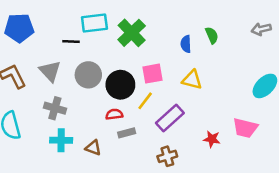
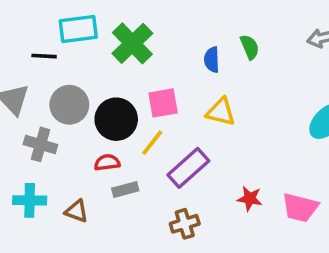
gray cross: (55, 108) -> (40, 144), moved
pink trapezoid: (245, 128) -> (300, 208), moved

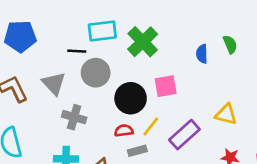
gray circle: (69, 105) -> (96, 73), moved
yellow triangle: (221, 112) -> (226, 114), moved
yellow line: (152, 143) -> (151, 127), moved

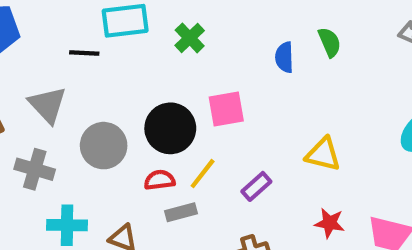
green cross: (143, 42) -> (190, 38), size x0.6
gray circle: (96, 73) -> (104, 146), moved
gray cross: (74, 117) -> (35, 169), moved
purple rectangle: (184, 135) -> (256, 186), size x0.6

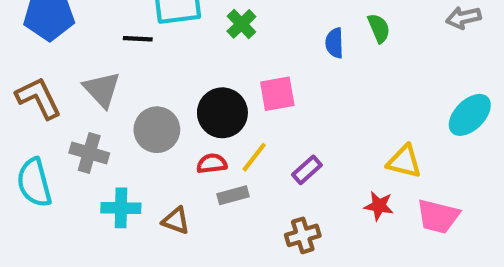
yellow triangle: (323, 154) -> (404, 161), moved

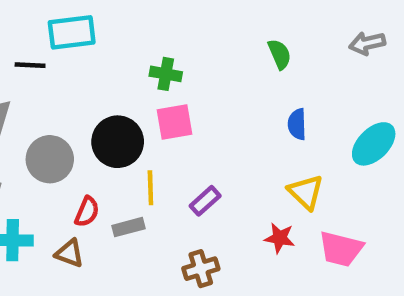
green cross: (241, 24) -> (166, 74), moved, turned -36
blue semicircle: (334, 43) -> (297, 124), moved
yellow line: (254, 157) -> (150, 188), turned -40
yellow triangle: (404, 161) -> (306, 192), turned 30
red semicircle: (212, 164) -> (87, 212), moved, turned 120

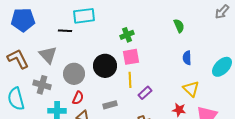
gray arrow: (367, 43) -> (222, 12), moved, turned -35
green cross: (166, 74) -> (127, 35), turned -32
yellow line: (150, 188) -> (130, 80), moved
red semicircle: (87, 212) -> (78, 98), moved

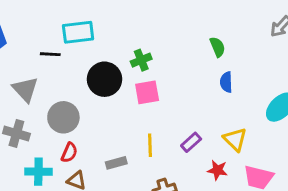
blue semicircle: (187, 58) -> (226, 82), moved
black circle: (105, 66) -> (104, 79), moved
yellow line: (130, 80) -> (150, 145), moved
purple rectangle: (145, 93) -> (191, 142), moved

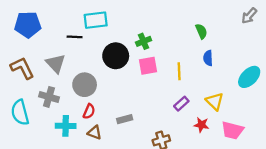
yellow line: (150, 145) -> (179, 71), moved

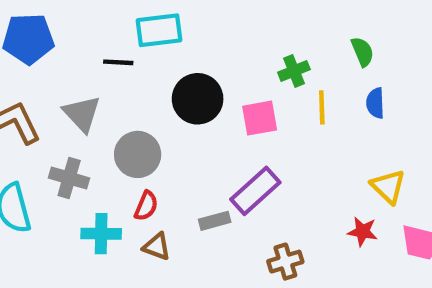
green cross: (144, 41) -> (294, 71), moved
yellow line: (179, 71) -> (322, 107), moved
purple rectangle: (181, 104) -> (255, 191), moved, size x1.6

